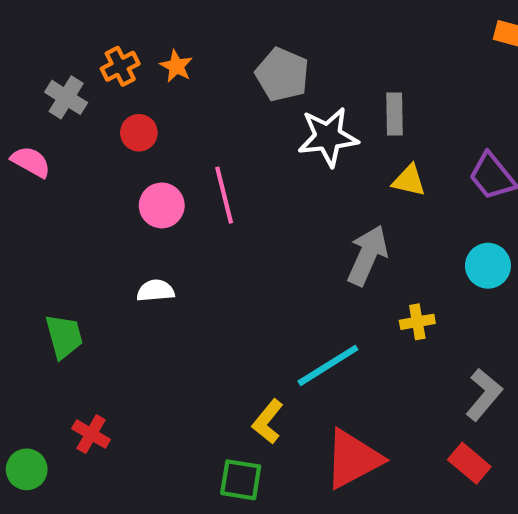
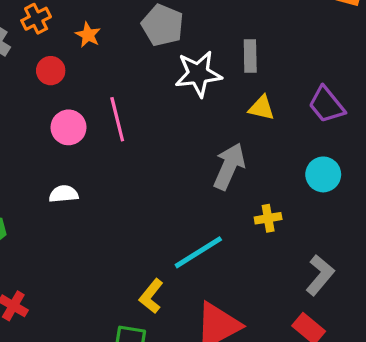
orange star: (176, 66) -> (88, 35), moved

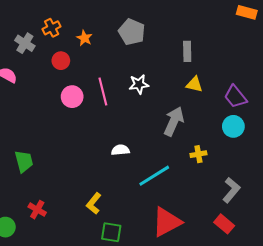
white star: (198, 74) -> (139, 84), moved, size x0.7
purple trapezoid: (326, 105) -> (235, 97), moved
white semicircle: (64, 194) -> (120, 150), moved
yellow L-shape: (151, 296) -> (94, 203), moved

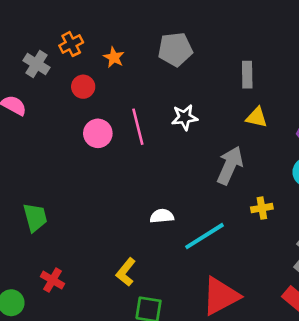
gray pentagon: (132, 32) -> (175, 49), turned -30
white semicircle: (120, 150) -> (162, 216), moved

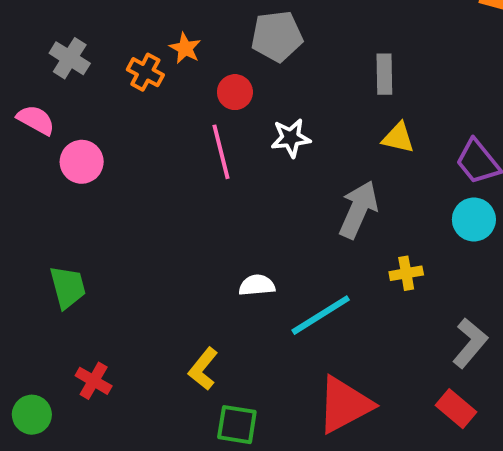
orange cross: (71, 44) -> (145, 72), moved, turned -35
red circle: (83, 87) -> (235, 92), moved
pink circle: (98, 133) -> (82, 162), moved

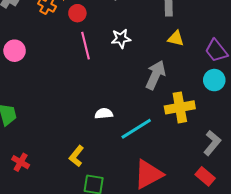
red circle: (235, 92) -> (77, 13), moved
yellow cross: (406, 273) -> (180, 107), size x1.8

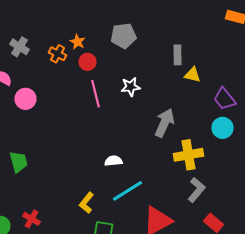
yellow triangle: (176, 39) -> (192, 75), moved
cyan line: (136, 129) -> (128, 191), moved
gray L-shape: (212, 143) -> (196, 190), moved
red cross: (21, 162) -> (32, 219), moved

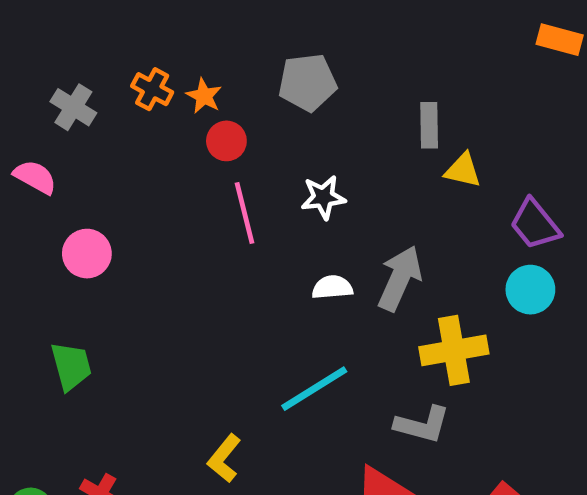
orange cross: (58, 54) -> (152, 89), moved
pink circle: (26, 99) -> (87, 254), moved
white semicircle: (114, 161) -> (332, 287), moved
gray L-shape: (196, 190) -> (422, 425), moved, turned 65
cyan line: (128, 191) -> (314, 389), moved

